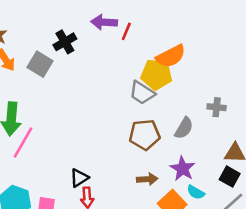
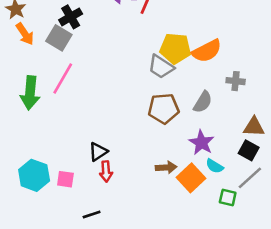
black cross: (65, 42) -> (71, 17), moved
orange semicircle: (171, 56) -> (207, 51), moved
pink line: (23, 143) -> (63, 78), moved
brown arrow: (147, 179) -> (166, 167), moved

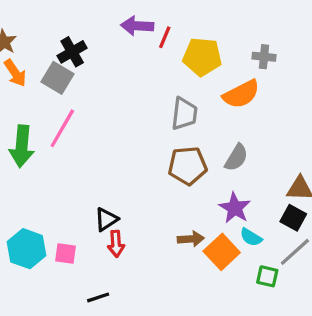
yellow pentagon: (175, 48) -> (202, 57), moved
gray trapezoid: (161, 67) -> (184, 114), turned -116
gray cross: (236, 81) -> (264, 57), moved

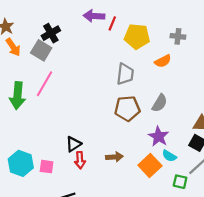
orange semicircle: (241, 94) -> (163, 61), size x0.7
brown arrow: (191, 239) -> (114, 157), moved

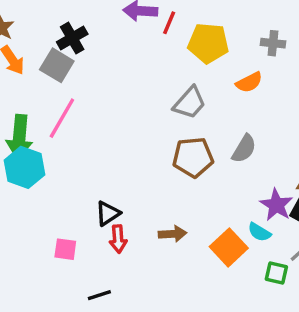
gray trapezoid: (125, 74) -> (190, 103), turned 35
purple star: (159, 136) -> (276, 205), moved
cyan hexagon: (21, 163) -> (24, 167), moved

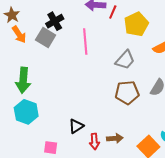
yellow pentagon: (208, 43) -> (136, 24), turned -30
pink line: (62, 118) -> (85, 42), moved, turned -35
cyan hexagon: (24, 167) -> (26, 112), moved
red arrow: (118, 239) -> (94, 141), moved

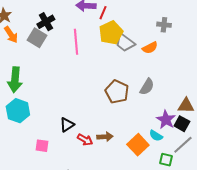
yellow pentagon: (136, 24) -> (111, 33), moved
gray trapezoid: (125, 60) -> (125, 43), moved, turned 85
brown pentagon: (127, 93) -> (117, 92), turned 30
red arrow: (94, 141) -> (85, 140), turned -56

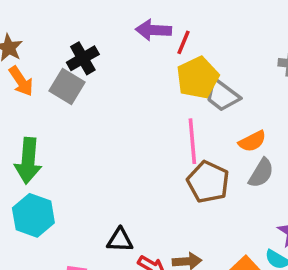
pink line: (76, 42) -> (192, 141), moved
orange semicircle: (150, 48) -> (252, 141), moved
black triangle: (67, 125) -> (120, 240), turned 35

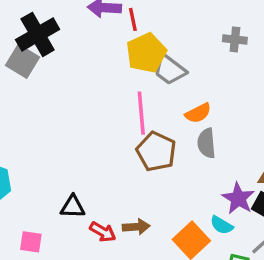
red line: (183, 42) -> (133, 19), turned -35
black cross: (83, 58) -> (38, 34), size x1.4
gray semicircle: (261, 173) -> (206, 143), turned 144

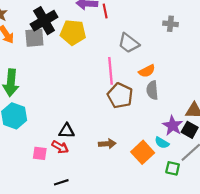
yellow pentagon: (146, 53) -> (73, 32), moved, turned 30
gray square: (22, 61) -> (34, 38), turned -36
red arrow: (103, 232) -> (60, 147), moved

